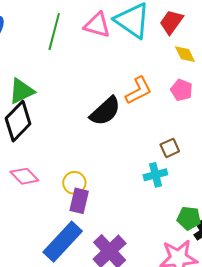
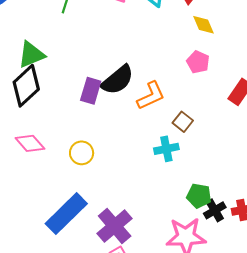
orange L-shape: (138, 91) -> (151, 96), moved
brown square: (170, 148) -> (183, 122), turned -30
purple rectangle: (79, 201) -> (91, 91), moved

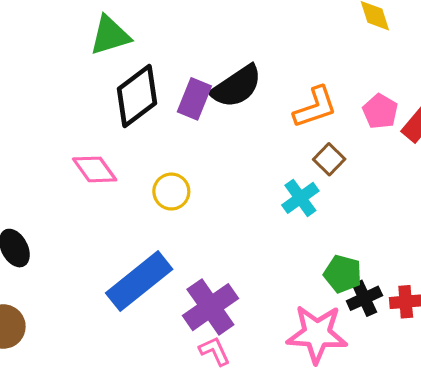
pink pentagon: (198, 62) -> (380, 111), moved
black diamond: (26, 86) -> (137, 96), moved
orange L-shape: (151, 96) -> (315, 107), moved
cyan cross: (166, 149) -> (300, 198), turned -30

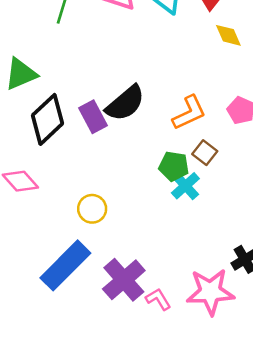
purple rectangle: (194, 99) -> (93, 117), turned -44
yellow circle: (171, 192) -> (92, 209), moved
green pentagon: (343, 274) -> (174, 166), moved
pink L-shape: (215, 351) -> (158, 299), moved

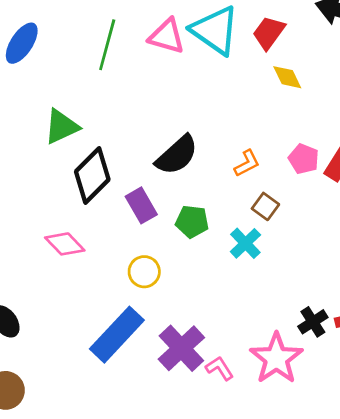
orange L-shape: (189, 113) -> (247, 163), size x0.7
purple rectangle: (93, 117) -> (141, 205), moved
green pentagon: (174, 166) -> (192, 222), moved
pink star: (210, 292) -> (276, 358), turned -30

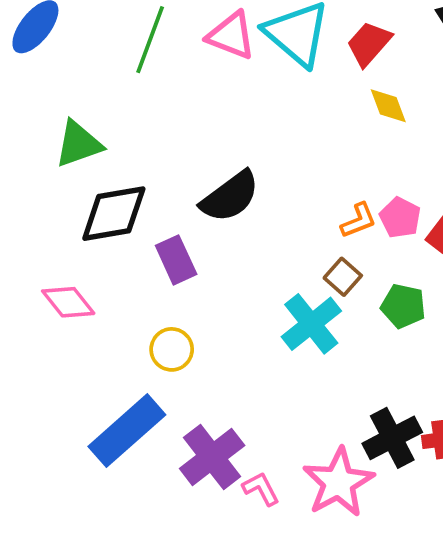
orange L-shape: (247, 163) -> (359, 220), moved
black diamond: (92, 176) -> (114, 214), turned 30
green pentagon: (192, 222) -> (403, 306), moved
cyan cross: (245, 243) -> (311, 324), size x1.4
black cross: (313, 322) -> (392, 438), size x1.4

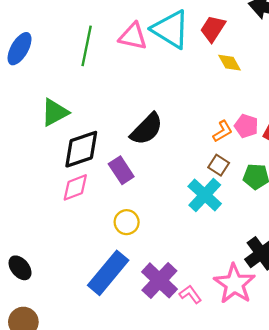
pink diamond: (68, 302) -> (75, 187), moved, turned -64

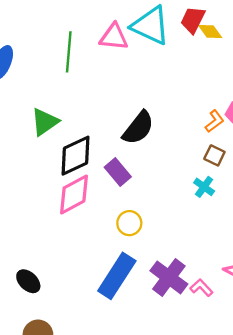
yellow diamond: (230, 63) -> (210, 31), moved
pink diamond: (75, 187) -> (74, 194), size x1.4
cyan cross: (205, 195) -> (204, 187), size x0.6

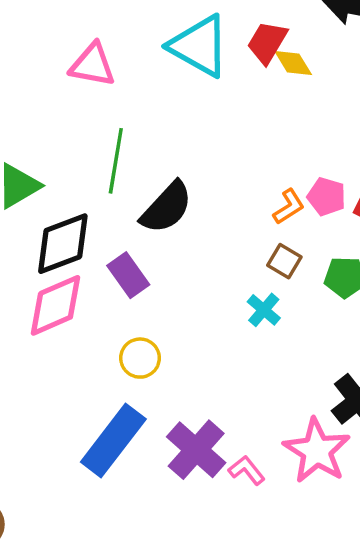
pink triangle: (114, 37) -> (92, 65), moved
green line: (69, 52) -> (116, 161), moved

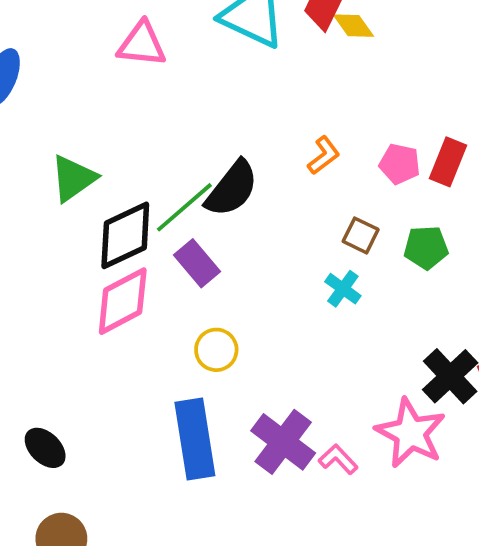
green line: (116, 161) -> (184, 207), moved, turned 44
orange L-shape: (289, 207) -> (324, 155), moved
blue rectangle: (113, 441) -> (195, 439), turned -42

